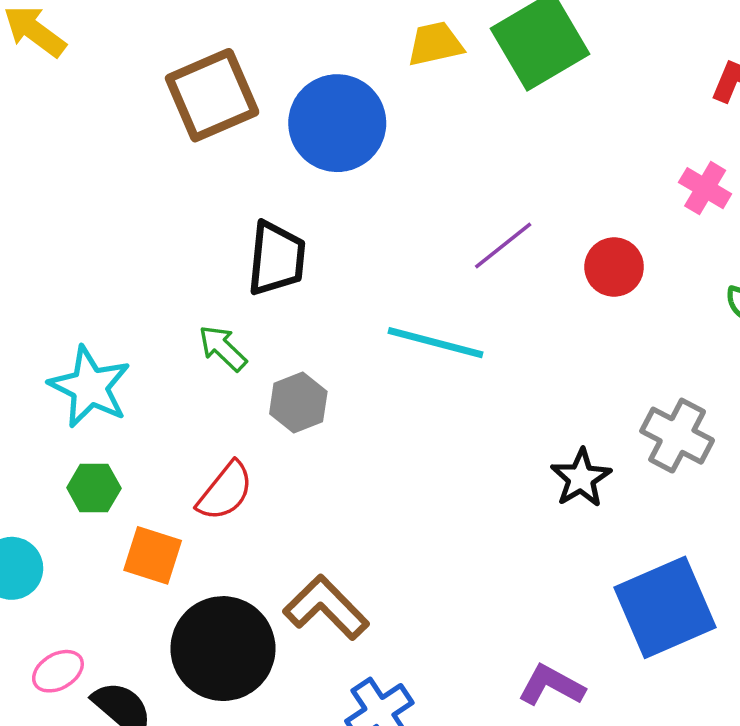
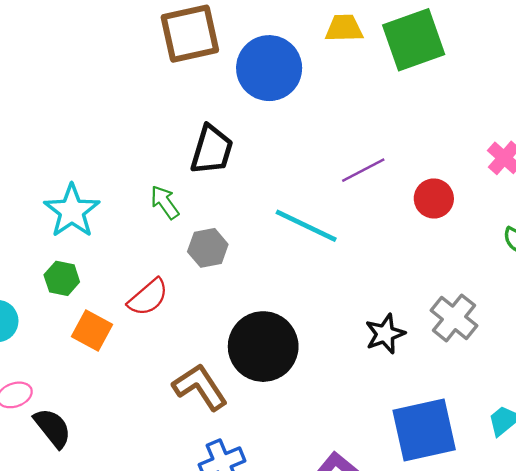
black circle: (223, 649) -> (263, 347), moved

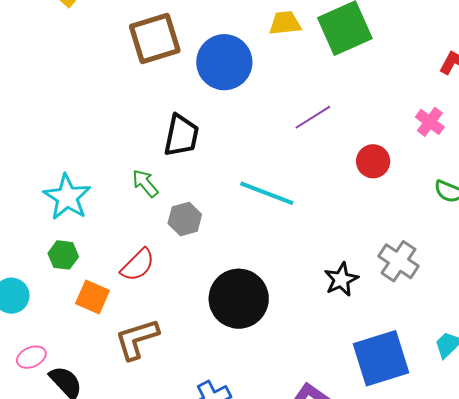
purple line: (363, 170) -> (313, 117), moved
brown L-shape: (200, 387) -> (137, 339), moved, turned -69

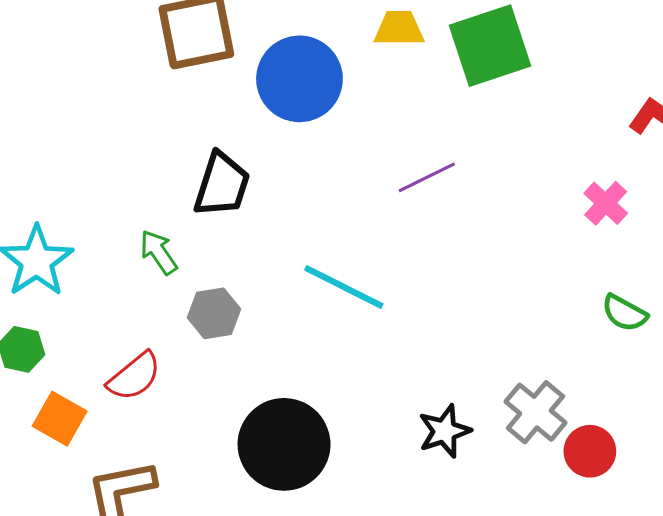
red circle: (373, 161) -> (590, 451), moved

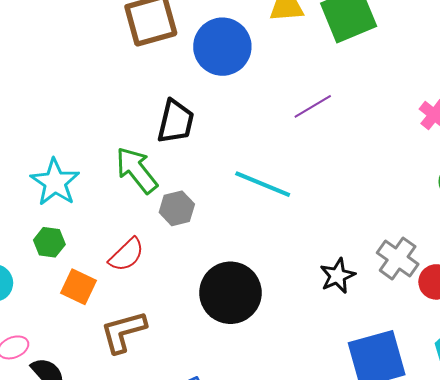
green arrow: (159, 252) -> (137, 170), size x1.6

